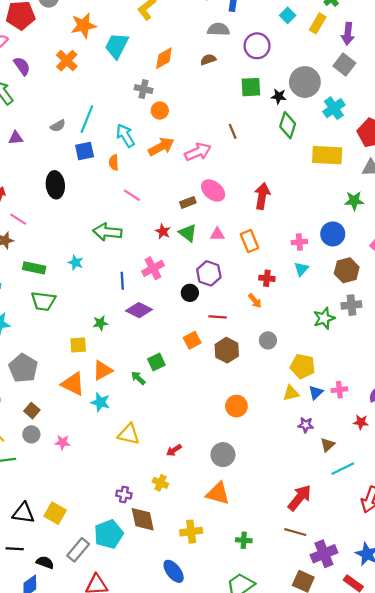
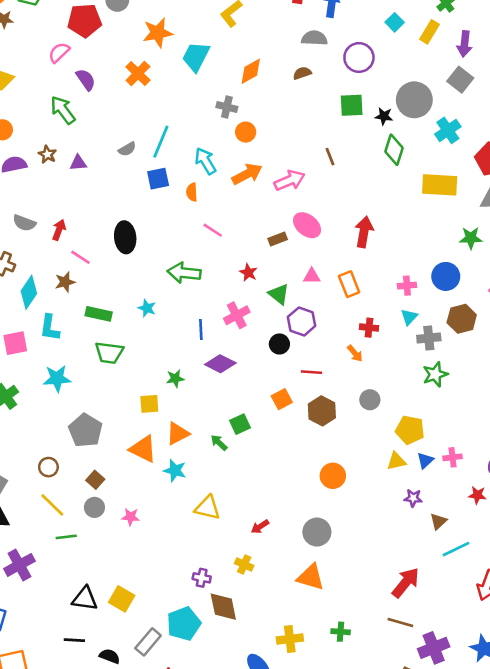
black ellipse: (55, 185) -> (125, 237), moved
green triangle: (188, 233) -> (279, 294), moved
gray cross: (351, 305) -> (429, 338), moved
yellow cross: (191, 532) -> (290, 639), moved

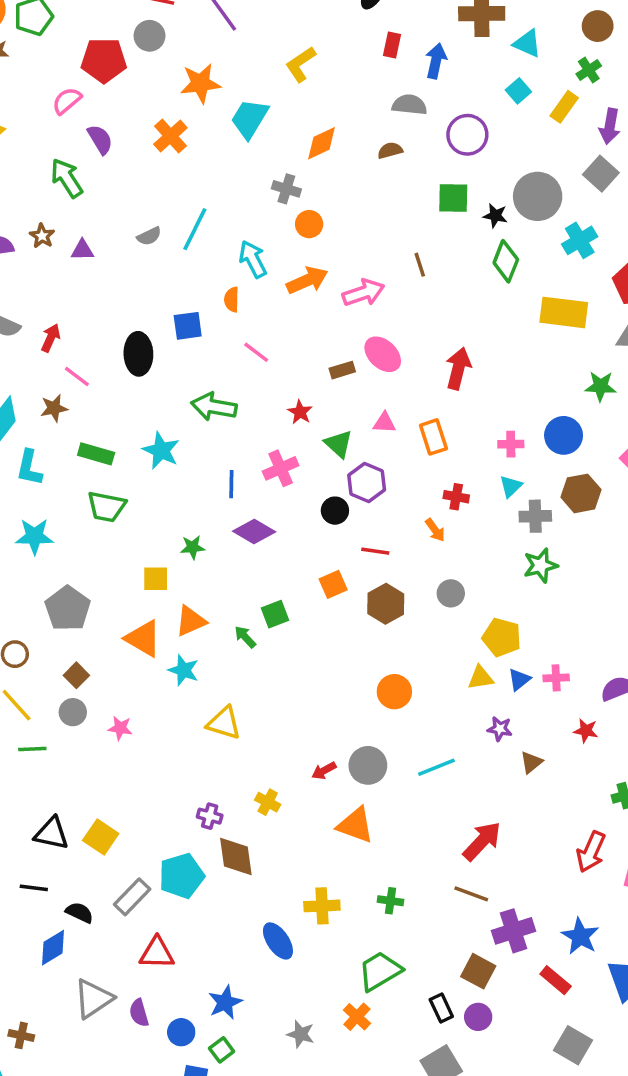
blue square: (158, 179) -> (188, 326), moved
cyan star: (147, 308) -> (161, 451), size x1.5
red arrow: (260, 527) -> (324, 771), moved
cyan line: (456, 549) -> (436, 767), moved

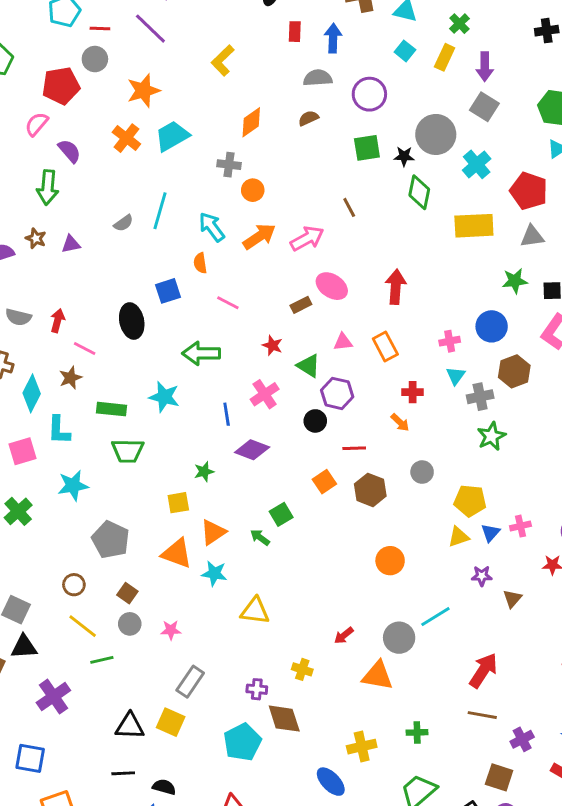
cyan trapezoid: (250, 119) -> (172, 136), moved, turned 39
green arrow: (67, 178) -> (48, 187), turned -132
gray circle: (368, 765) -> (399, 638), moved
gray rectangle: (132, 897) -> (190, 682), moved
purple cross: (513, 931) -> (522, 739), size x0.7

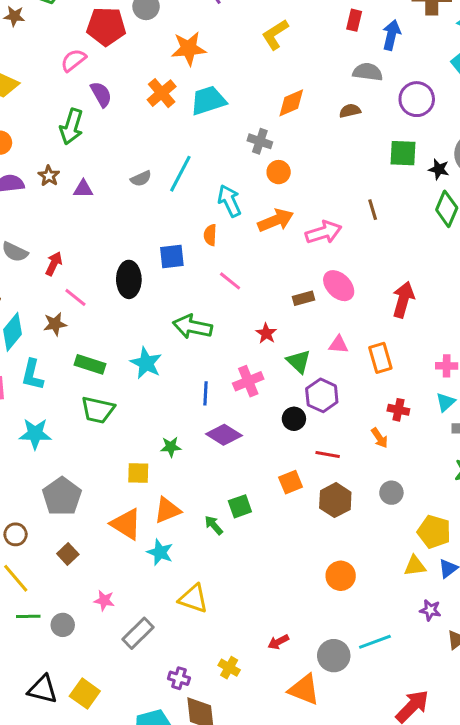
gray circle: (130, 624) -> (63, 625), moved
gray rectangle: (190, 682) -> (138, 633), moved

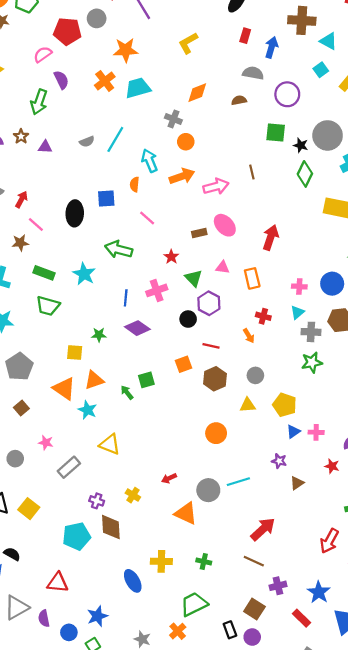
yellow triangle: (415, 566) -> (248, 405), moved

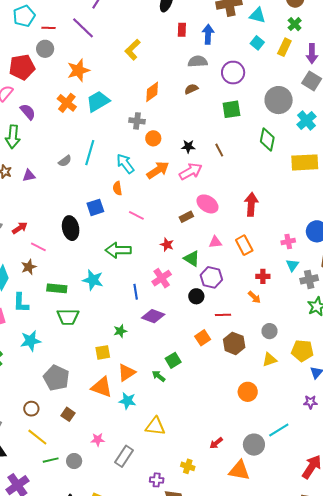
black star: (301, 145) -> (188, 146), moved
red arrow: (21, 199) -> (20, 228), turned 42

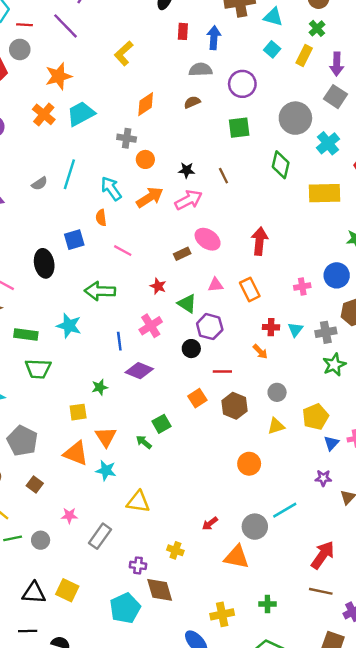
cyan triangle: (292, 265) -> (295, 330), moved
yellow pentagon: (302, 351) -> (315, 417), turned -30
orange triangle: (127, 373) -> (106, 437), turned -30

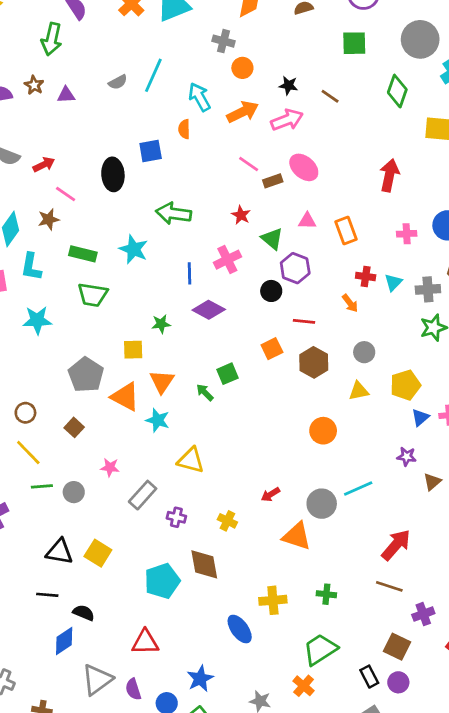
brown line: (223, 176) -> (330, 96), turned -35
red arrow: (260, 241) -> (389, 175), moved
pink line: (123, 251) -> (249, 164), moved
gray pentagon: (22, 441) -> (86, 375), moved
purple cross: (138, 565) -> (176, 517), moved

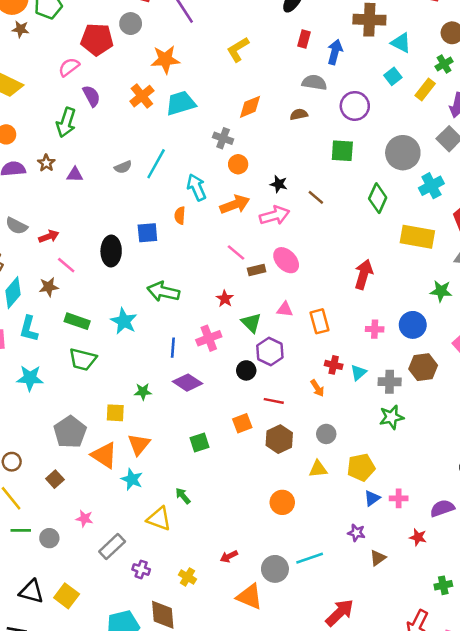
green arrow: (205, 392) -> (183, 496), moved

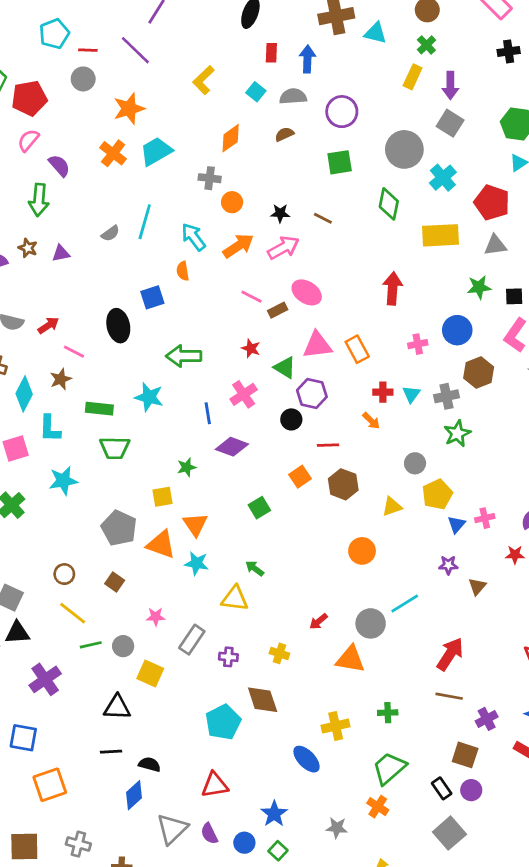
red pentagon: (97, 39) -> (29, 98), moved
cyan square: (393, 76) -> (256, 92), moved
pink triangle: (285, 309) -> (317, 345), size x1.6
gray circle: (326, 434) -> (415, 463), moved
yellow square: (67, 596) -> (150, 673), moved

